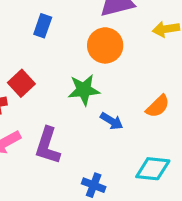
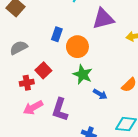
orange circle: (105, 45) -> (77, 47), moved
green star: (84, 90) -> (83, 75), turned 30

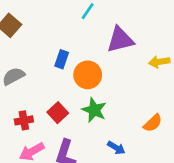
red square: (43, 70) -> (58, 113), moved
blue arrow: (100, 94) -> (116, 148), moved

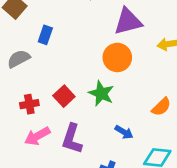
blue rectangle: (62, 59) -> (45, 35), moved
orange circle: (88, 75) -> (117, 57), moved

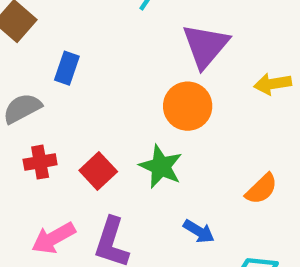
purple triangle: (128, 21) -> (206, 46), turned -36
red cross: (29, 104) -> (40, 162), moved

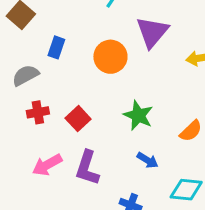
orange circle: (188, 106) -> (110, 57), moved
green star: (161, 166) -> (138, 115), moved

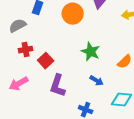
red square: (78, 119) -> (46, 61), moved
pink arrow: (47, 165) -> (19, 84), moved

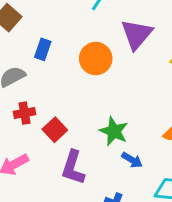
green star: (91, 52) -> (114, 131), moved

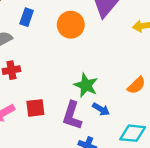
red square: (55, 130) -> (35, 108), moved, turned 36
purple L-shape: (73, 168) -> (72, 116), moved

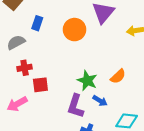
orange semicircle: (136, 85) -> (118, 76), moved
red square: (35, 108) -> (40, 85), moved

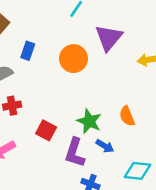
orange semicircle: (118, 76) -> (127, 116), turned 112
red square: (40, 85) -> (46, 130), moved, turned 35

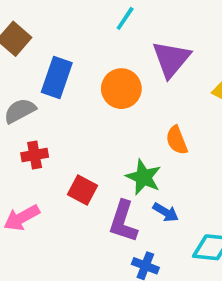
blue rectangle: (28, 51) -> (57, 78), size x1.5
orange semicircle: (127, 116) -> (177, 140), moved

